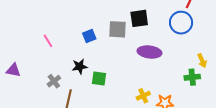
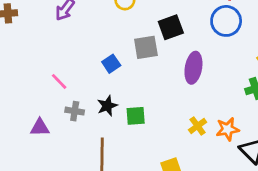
purple ellipse: (149, 52) -> (193, 68), turned -75
purple triangle: (13, 70) -> (40, 127), moved
gray cross: (54, 81) -> (75, 111), moved, turned -32

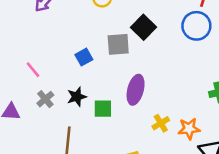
black square: (171, 27) -> (143, 27), turned -30
purple ellipse: (193, 68) -> (136, 90), moved
gray cross: (75, 111) -> (45, 99), turned 36

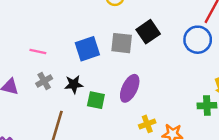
blue square: (84, 57) -> (87, 49), size x1.5
pink line: (33, 70) -> (38, 51), turned -49

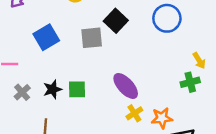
blue square: (87, 49) -> (46, 37), moved
purple ellipse: (130, 88) -> (126, 86), moved, turned -56
green square: (96, 100) -> (77, 89), moved

